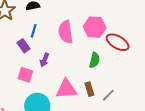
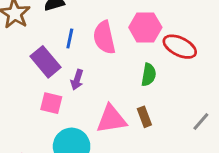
blue line: (34, 31) -> (70, 38), moved
purple rectangle: (24, 46) -> (45, 62), size x1.5
gray line: (108, 95) -> (201, 121), moved

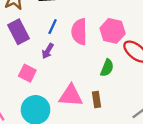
purple rectangle: (45, 62) -> (19, 32), moved
purple arrow: (77, 80) -> (48, 51), moved

